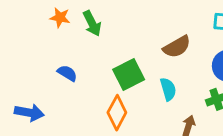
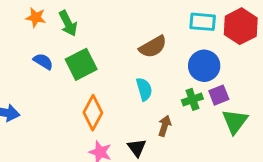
blue semicircle: (67, 73) -> (43, 61), moved
green square: (129, 75) -> (81, 64), moved

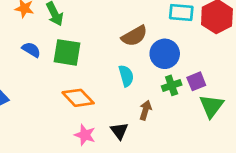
green square: (81, 64) -> (67, 52), turned 36
blue circle: (204, 66) -> (165, 54), moved
orange diamond: (93, 113) -> (78, 98), turned -72

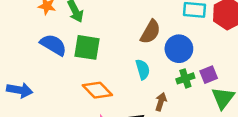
brown semicircle: (134, 36) -> (150, 32), turned -30
blue semicircle: (31, 50) -> (53, 45), size x1.5

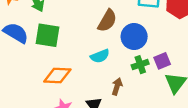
cyan semicircle: (143, 69) -> (100, 56), turned 84
orange diamond: (97, 90) -> (57, 76), turned -44

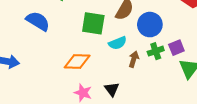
green square: (48, 35) -> (93, 23), moved
brown arrow: (117, 87) -> (134, 59), moved

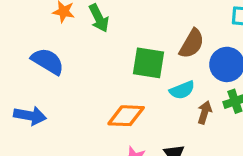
blue semicircle: (38, 21) -> (48, 61), moved

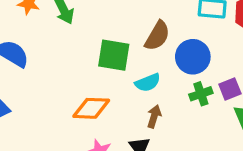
brown arrow: (205, 112) -> (154, 116), moved

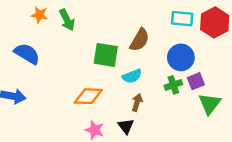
blue circle: (193, 57) -> (181, 57), moved

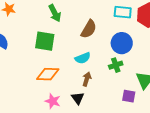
green arrow: (67, 20) -> (55, 13), moved
green square: (106, 55) -> (45, 41), moved
purple square: (196, 81) -> (129, 96), moved, turned 32

